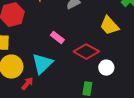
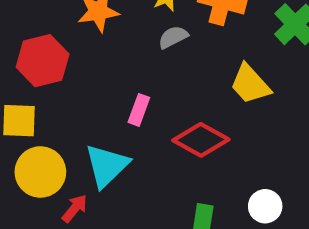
pink rectangle: (57, 38) -> (139, 110), turned 72
white circle: (106, 68) -> (265, 206), moved

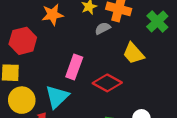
gray semicircle: (173, 37) -> (103, 28), moved
pink rectangle: (139, 110) -> (74, 67), size x1.5

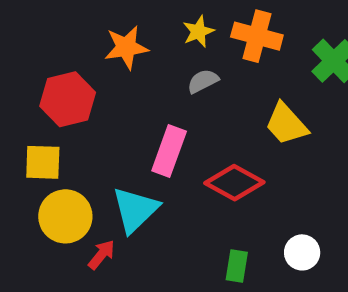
gray semicircle: (103, 28) -> (203, 81), moved

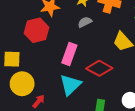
red hexagon: (68, 99) -> (36, 30), moved
cyan triangle: (135, 210) -> (70, 85), moved

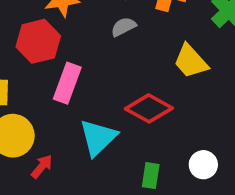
pink rectangle: (69, 54) -> (67, 83), moved

